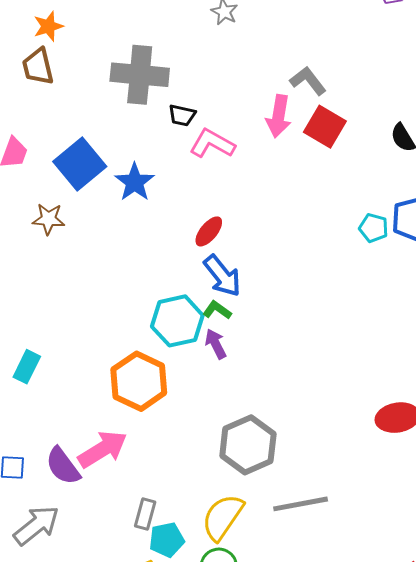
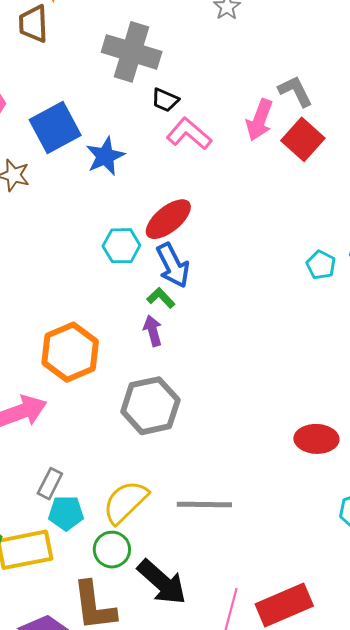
cyan pentagon: (374, 228) -> (321, 265), moved
red ellipse: (209, 231) -> (168, 219), size x1.5
cyan hexagon: (177, 321) -> (121, 246), moved, size x0.7
gray hexagon: (248, 445) -> (150, 406), moved

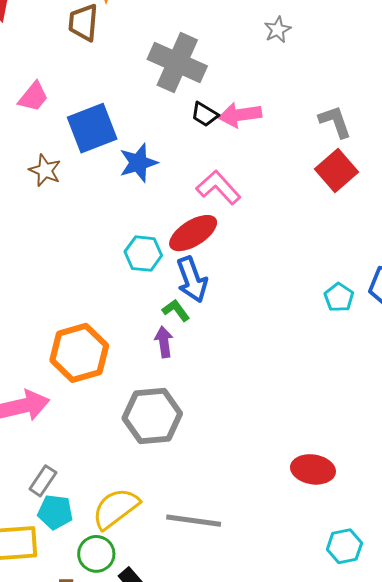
pink arrow: (259, 120) -> (240, 115), moved, turned 54
pink L-shape: (189, 134) -> (218, 187), moved

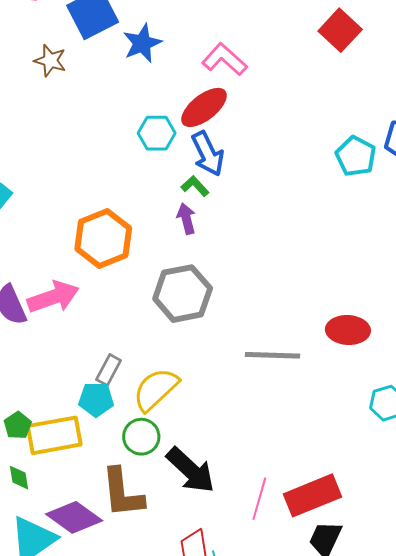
cyan pentagon: (339, 297) -> (356, 156), size x1.4
gray rectangle: (43, 481) -> (109, 370), moved
gray line: (194, 521) -> (273, 355), moved

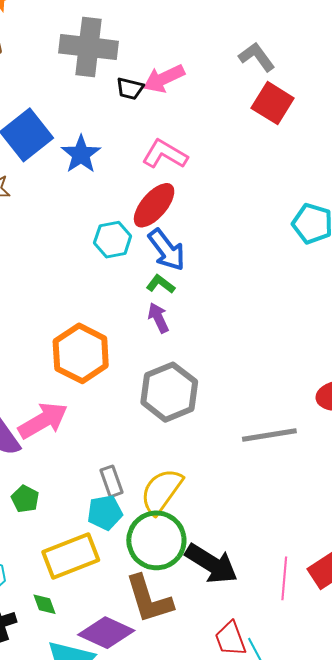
gray rectangle: (109, 370) -> (111, 481), turned -36
green pentagon: (18, 425) -> (25, 499), moved
green circle: (141, 437) -> (156, 540), size x1.6

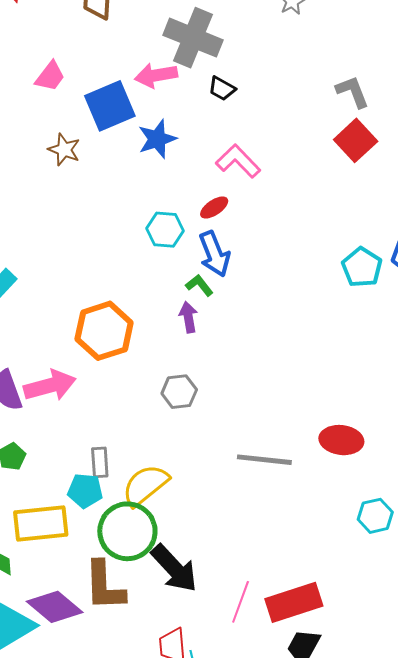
pink arrow: (164, 79) -> (156, 75), moved
red ellipse: (154, 205) -> (214, 208), size x0.6
gray hexagon: (169, 392) -> (179, 392), size x0.6

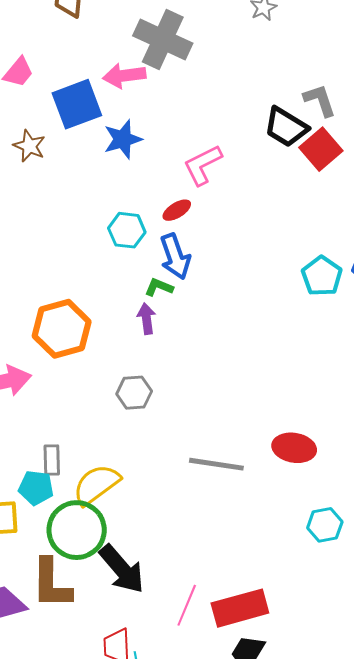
black trapezoid: (222, 89) -> (286, 127), moved, size x1.6
pink L-shape: (238, 161) -> (203, 165), turned -75
green L-shape: (199, 285) -> (159, 287), turned -32

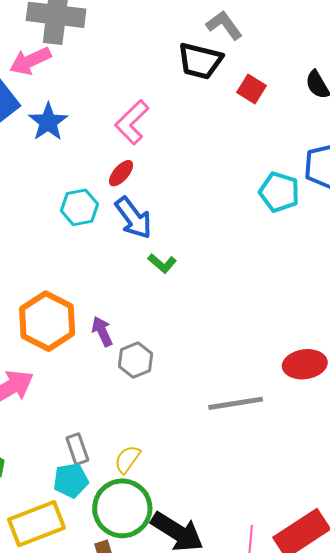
red square: (321, 149) -> (251, 89), moved, size x0.7
green L-shape: (159, 287) -> (162, 263), moved, turned -144
purple arrow: (146, 319) -> (102, 331), moved
yellow semicircle: (96, 485) -> (127, 459), size x0.6

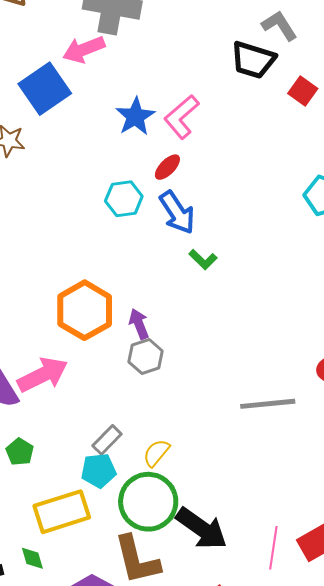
blue star: (48, 122) -> (135, 117), moved
gray hexagon: (136, 360) -> (146, 356), moved
gray rectangle: (77, 449) -> (107, 440), turned 60

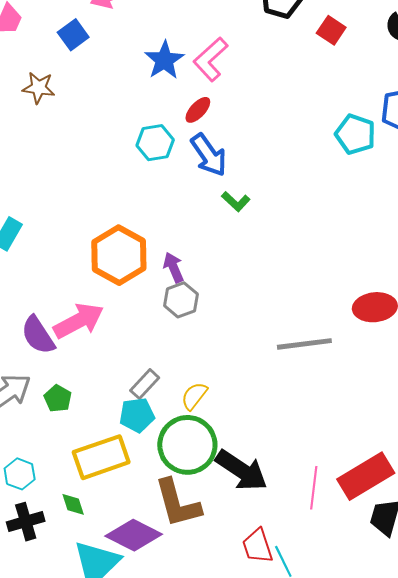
blue square: (45, 89) -> (73, 35), size x0.6

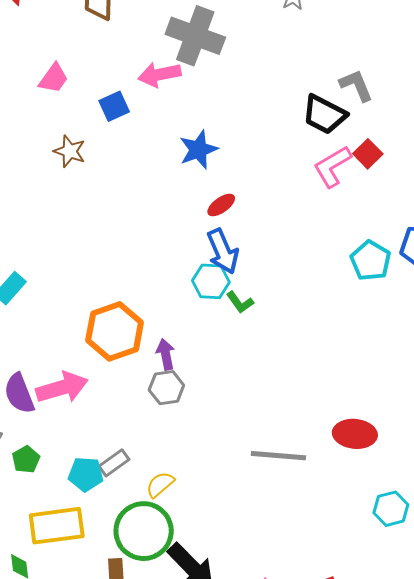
pink L-shape: (211, 59) -> (332, 166), moved
cyan hexagon: (155, 143) -> (211, 281), moved
cyan pentagon: (137, 415) -> (86, 474), moved

